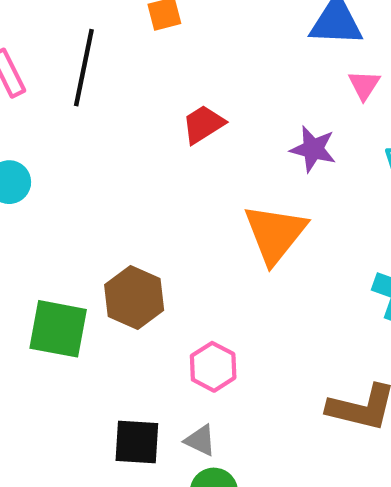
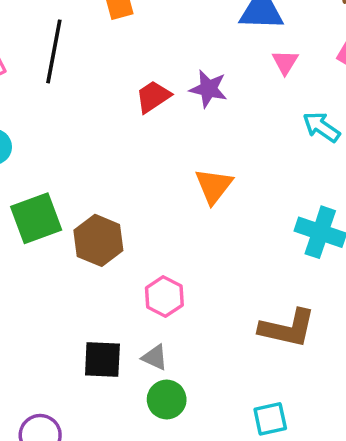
purple star: (313, 149) -> (208, 89), moved
orange triangle: (275, 234) -> (214, 186), size x0.7
green square: (58, 329) -> (36, 218), moved, turned -30

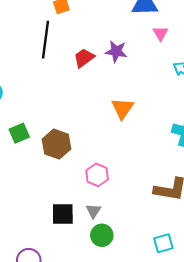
black line: (54, 51) -> (45, 40), moved
green square: (36, 218) -> (19, 133), size x0.7
gray triangle: (155, 357) -> (93, 211), turned 42

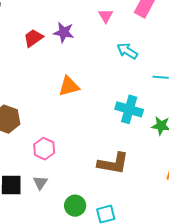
orange triangle: (122, 108) -> (69, 86), turned 40
green circle: (102, 235) -> (75, 206), moved

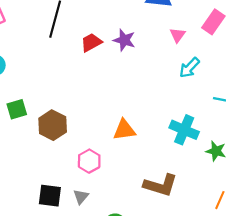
pink triangle: (106, 16) -> (177, 35), moved
cyan arrow: (127, 51) -> (189, 68), turned -85
orange triangle: (69, 86) -> (124, 130), moved

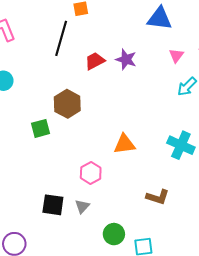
green square: (17, 109) -> (41, 128), moved
brown hexagon: (53, 125) -> (67, 104), moved
brown L-shape: (161, 185) -> (158, 197), size x0.7

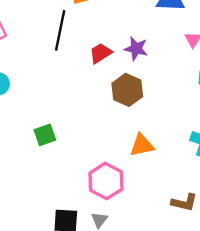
brown hexagon: (67, 104) -> (127, 90), moved
pink hexagon: (91, 173) -> (106, 181), size x1.4

